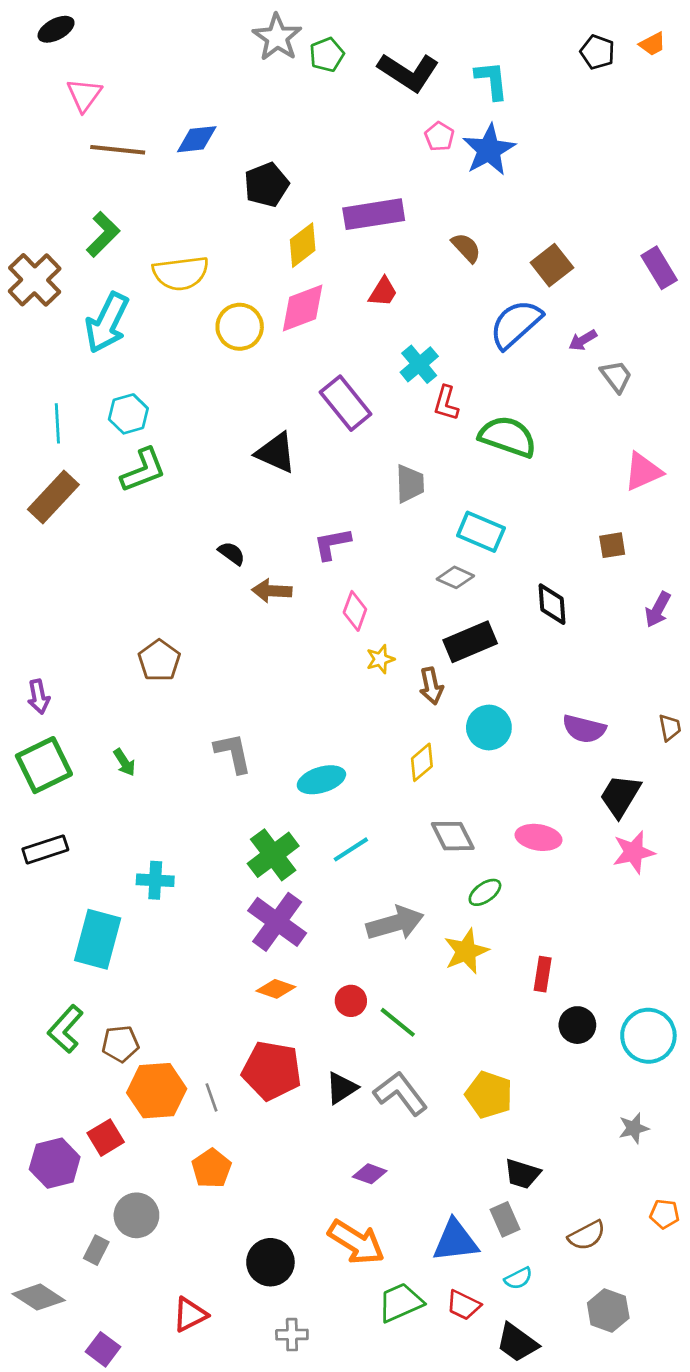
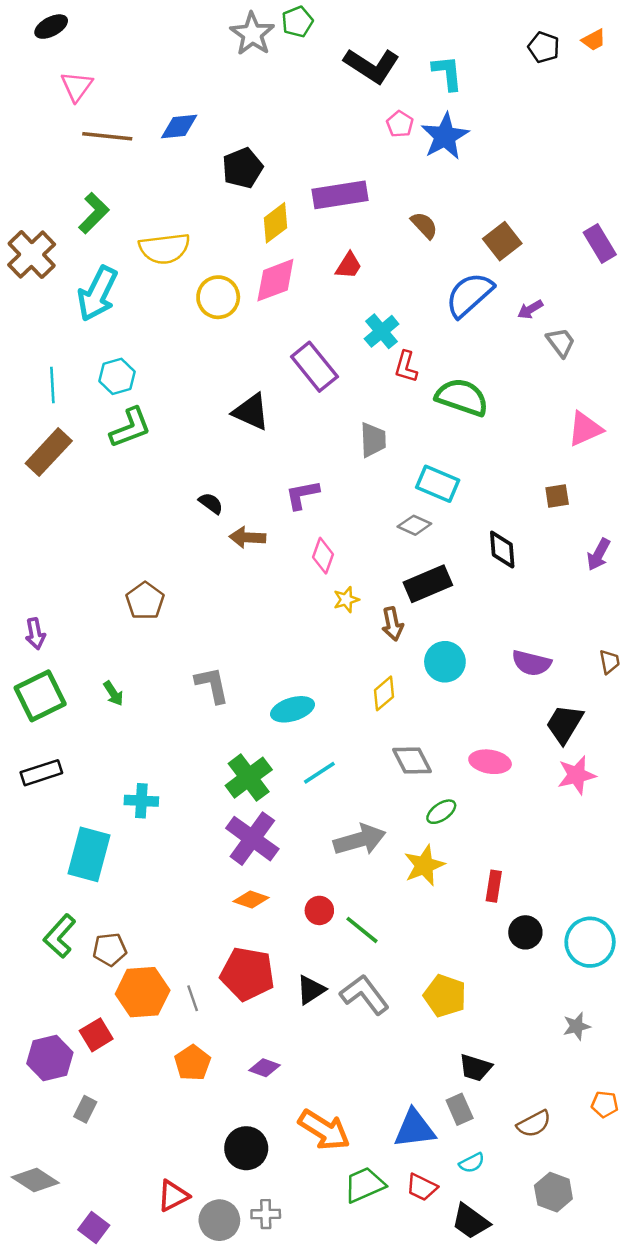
green pentagon: (327, 55) -> (297, 22), moved
purple diamond: (370, 1174) -> (264, 1068), moved
gray circle: (136, 1215) -> (219, 1220), moved
gray rectangle: (96, 1250) -> (85, 1109), moved

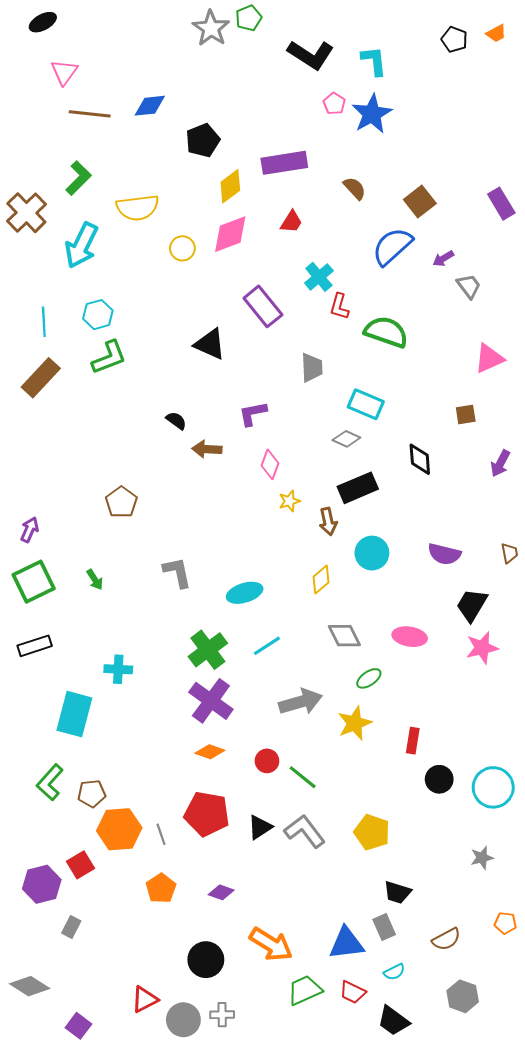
yellow circle: (218, 297) -> (182, 248), size x0.7
purple arrow: (35, 634) -> (30, 530), turned -145

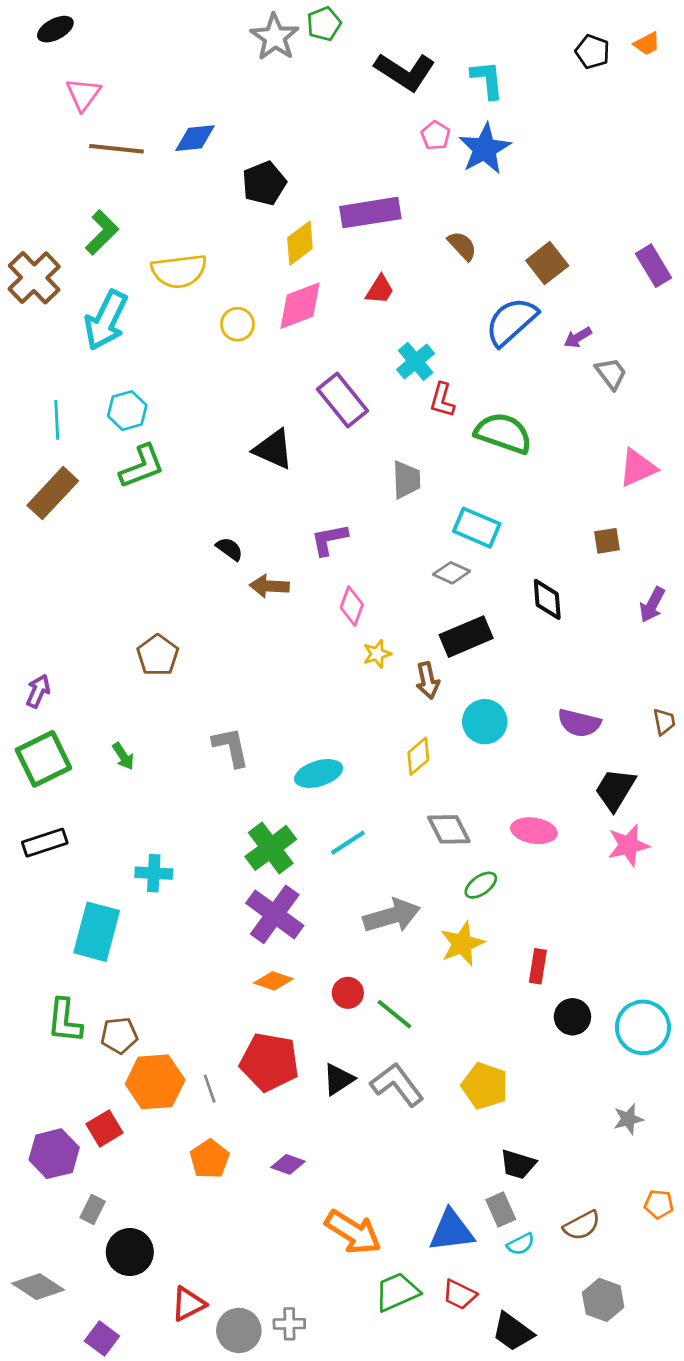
green L-shape: (50, 782) -> (65, 1021), turned -36
black circle: (206, 960) -> (130, 1252), moved
cyan semicircle: (394, 972) -> (521, 1244), moved

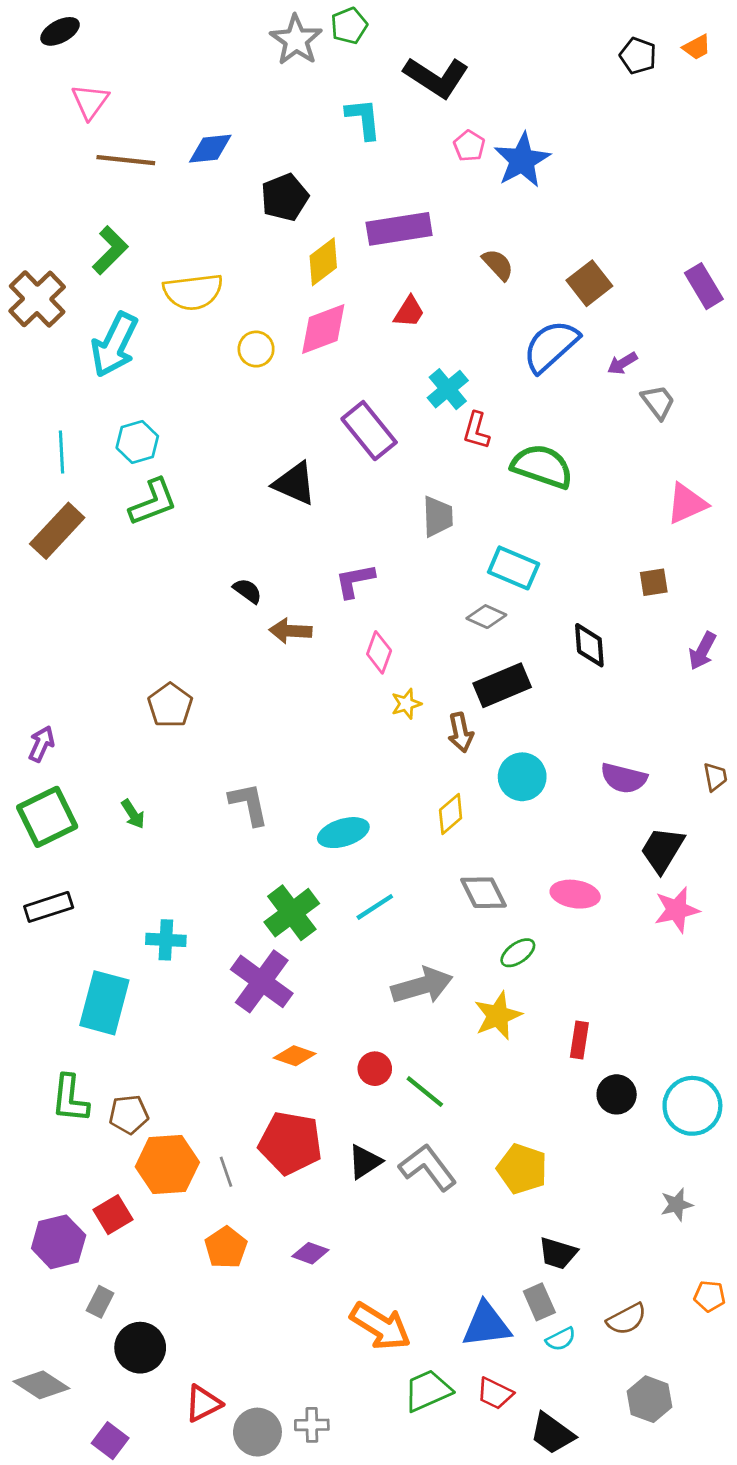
cyan L-shape: (487, 80) -> (363, 119), moved
purple cross: (275, 914) -> (262, 981), moved

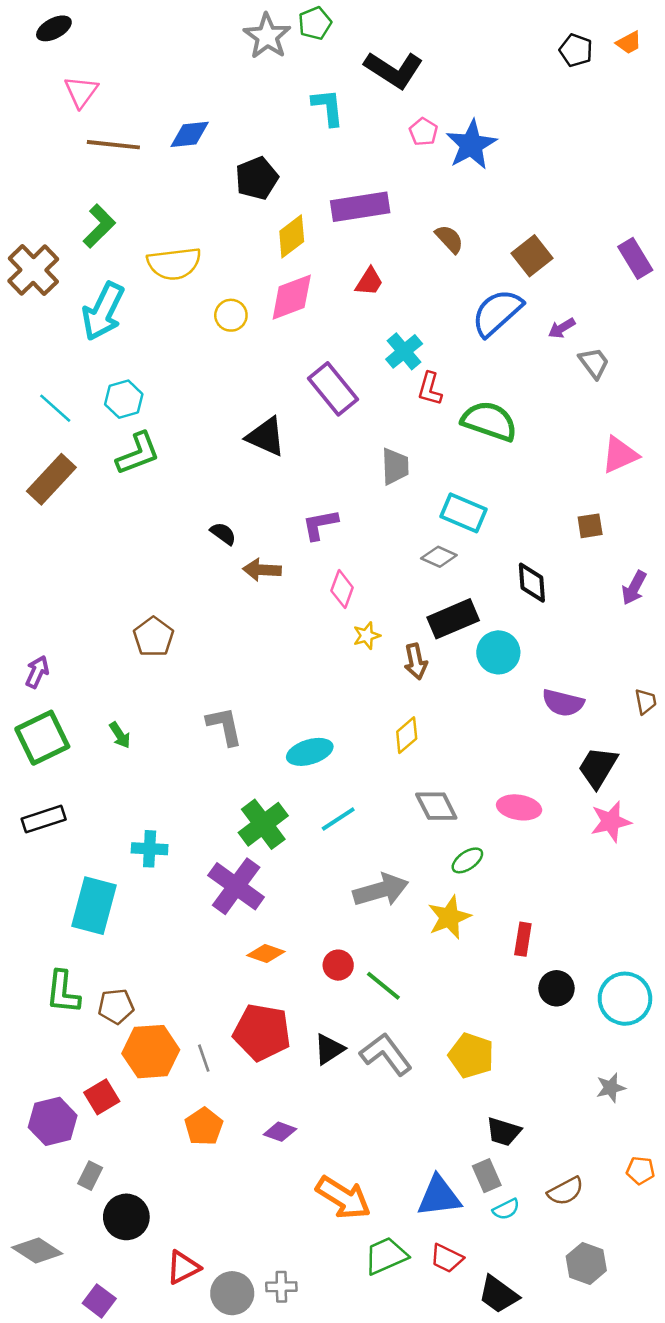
cyan line: (61, 452) -> (55, 408), turned -45
cyan circle: (522, 777) -> (498, 652), moved

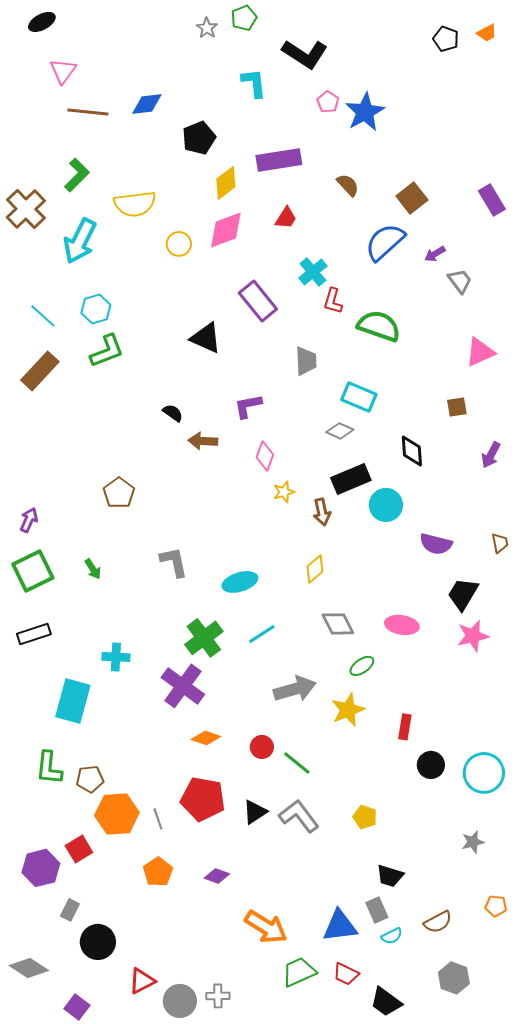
gray star: (267, 36) -> (207, 28), size x0.6
yellow pentagon: (471, 1055) -> (365, 817), size x0.7

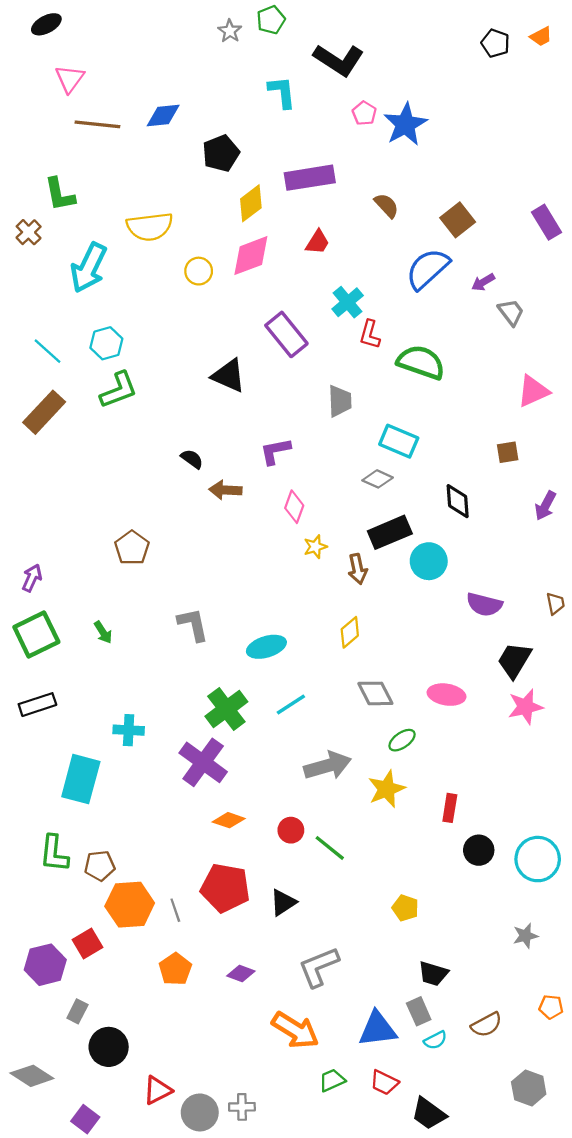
green L-shape: (77, 175) -> (60, 194), moved, turned 124
brown cross: (26, 209) -> (29, 232), size x0.6
gray L-shape: (299, 816) -> (319, 967), moved, turned -75
green trapezoid: (299, 972) -> (332, 1080), size x0.7
gray hexagon: (454, 978) -> (529, 1088), moved

